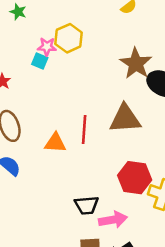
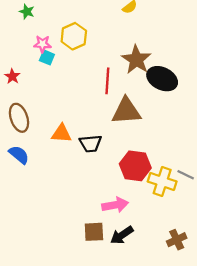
pink star: (47, 47) -> (42, 44), moved
red line: (84, 130) -> (107, 81), moved
black trapezoid: (87, 205) -> (91, 143), moved

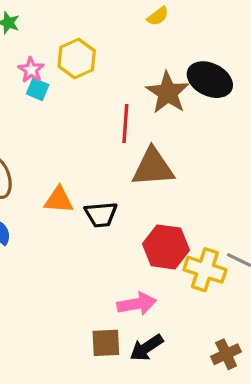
pink star: (42, 44) -> (31, 70), turned 30
black ellipse: (162, 79) -> (210, 80), moved

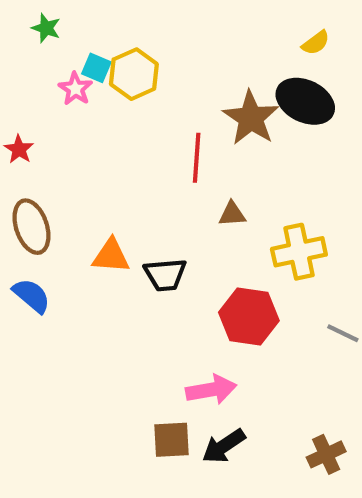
yellow semicircle: (158, 16) -> (316, 43), moved
cyan square: (38, 89) -> (96, 68), moved
brown triangle: (153, 167) -> (232, 214), size x0.5
yellow cross: (205, 270) -> (299, 252), moved, turned -30

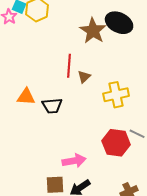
red line: (197, 158) -> (69, 66), moved
brown triangle: (232, 214) -> (84, 77), turned -40
red hexagon: (249, 316) -> (116, 143), moved

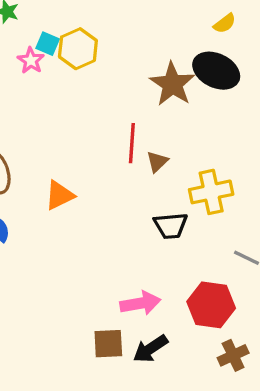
orange triangle: (26, 97) -> (59, 195), turned -30
black trapezoid: (52, 106) -> (171, 226), moved
red hexagon: (116, 143) -> (211, 305), moved

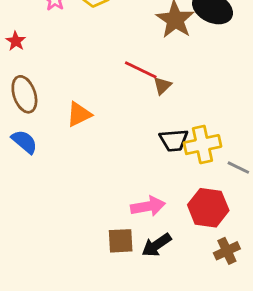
red line: (132, 143) -> (141, 70), turned -68
yellow cross: (211, 192) -> (202, 145), moved

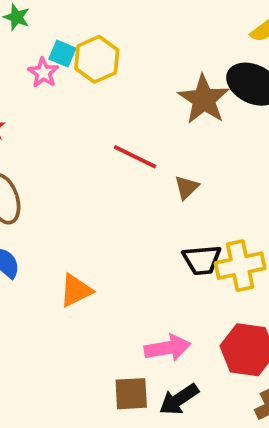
red line: (141, 70) -> (135, 157), moved
orange triangle: (79, 114) -> (76, 290), moved

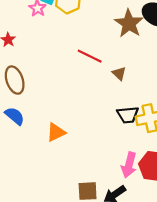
brown triangle: (187, 187) -> (119, 74), turned -32
pink arrow: (167, 348) -> (129, 165), moved, turned 115

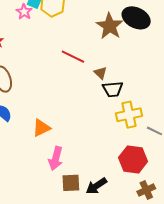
black trapezoid: (128, 115) -> (113, 89), moved
pink arrow: (129, 165) -> (56, 158), moved

